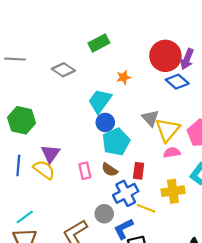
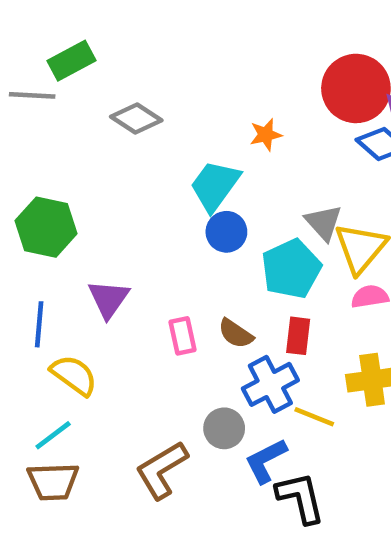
green rectangle: (99, 43) -> (72, 61), moved
cyan pentagon: (116, 142) -> (291, 269), moved
yellow semicircle: (44, 170) -> (74, 375), moved

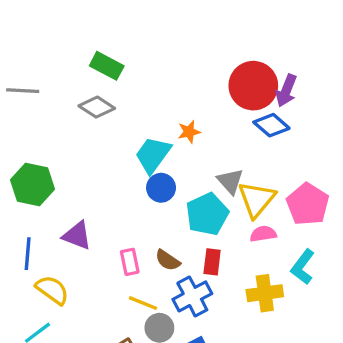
green rectangle: (72, 61) -> (107, 66), moved, turned 56
orange star: (266, 135) -> (189, 132), moved
purple triangle: (109, 299) -> (77, 236), turned -44
yellow line: (314, 417) -> (143, 303), moved

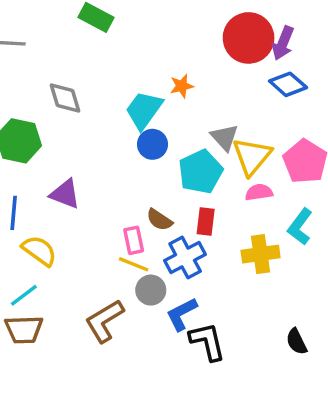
gray diamond: (97, 107) -> (65, 98), moved, turned 40
blue diamond: (271, 125) -> (288, 84), moved
pink rectangle: (130, 262) -> (134, 240), moved

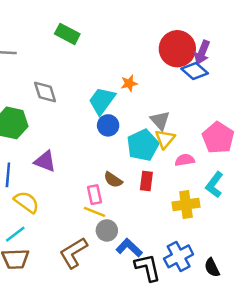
blue diamond: (288, 84) -> (195, 71), moved
yellow triangle: (252, 156) -> (165, 139), moved, size x0.7
blue cross: (185, 257) -> (179, 256), moved
blue L-shape: (182, 314) -> (129, 248), turned 70

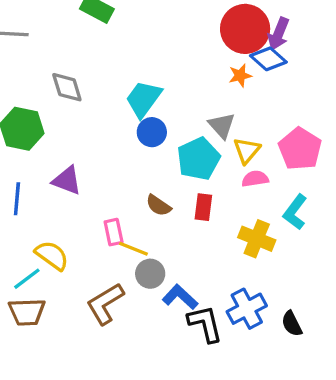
orange star: (129, 83) -> (240, 76), moved
yellow triangle: (165, 139) -> (247, 150), moved
pink rectangle: (94, 195) -> (114, 232), moved
yellow semicircle: (26, 202) -> (52, 255), moved
yellow cross: (186, 205) -> (257, 239), turned 30

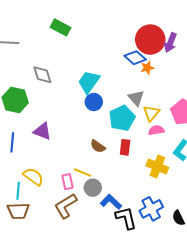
blue diamond: (268, 59) -> (135, 58), moved
pink rectangle: (114, 232) -> (68, 182), moved
cyan line: (27, 279) -> (18, 191), turned -48

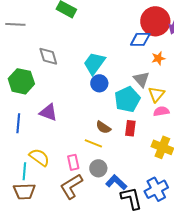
blue diamond: (135, 58) -> (140, 39), turned -40
orange star: (147, 68) -> (158, 58), moved
yellow line: (83, 173) -> (93, 143), moved

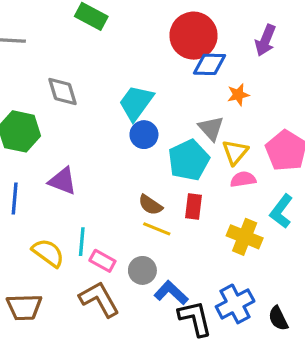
red circle: (155, 21) -> (194, 36), moved
yellow line: (93, 143) -> (157, 229), moved
pink rectangle: (73, 162) -> (102, 261), turned -49
cyan line: (24, 171) -> (82, 242), moved
brown L-shape: (71, 186) -> (99, 299), turned 92

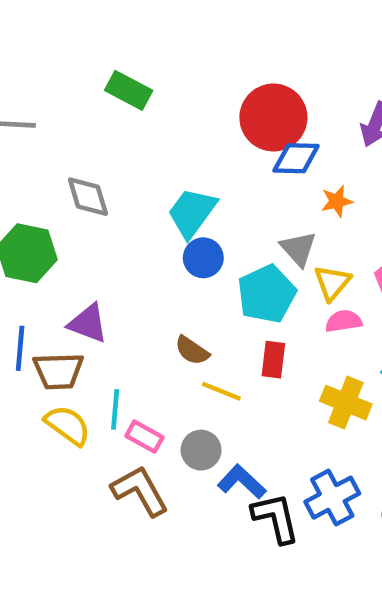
brown semicircle: (150, 205) -> (192, 351), moved
brown trapezoid: (24, 307) -> (58, 371), moved

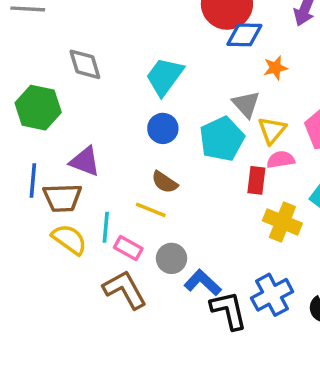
blue circle: (203, 258) -> (163, 128), moved
red rectangle: (273, 360) -> (256, 180), moved
yellow line: (221, 391) -> (151, 210), moved

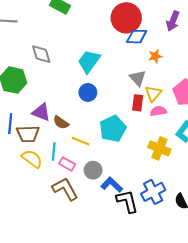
cyan pentagon: (222, 139) -> (113, 129), moved
red rectangle: (256, 180) -> (138, 103), moved
brown semicircle: (165, 182) -> (61, 123), moved

